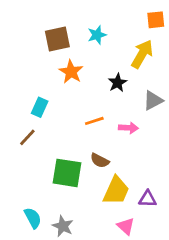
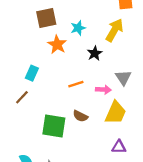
cyan star: (97, 35) -> (78, 28), moved
gray triangle: (153, 100) -> (123, 78), moved, turned -35
yellow trapezoid: (116, 191) -> (116, 113), moved

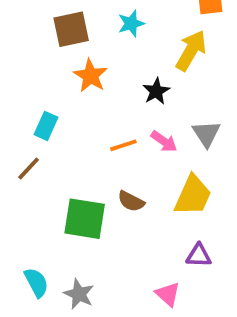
cyan star: (78, 28) -> (131, 24), moved
pink arrow: (103, 90) -> (164, 141), moved, turned 32

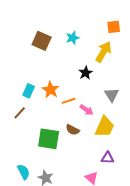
brown square: (71, 29) -> (42, 41), turned 36
orange star: (90, 76) -> (51, 90), moved
pink arrow: (164, 141) -> (87, 110), moved

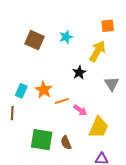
gray triangle: (112, 95) -> (112, 84), moved
brown line: (20, 113) -> (12, 113), turned -40
brown semicircle: (73, 130) -> (66, 143), moved, turned 40

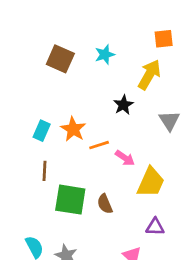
brown line: (12, 113) -> (44, 171), moved

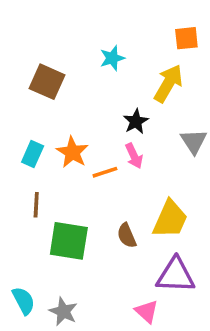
brown square: (60, 59) -> (47, 82), moved
pink arrow: (125, 158) -> (134, 156), moved, turned 30
brown semicircle: (105, 204) -> (127, 235), moved
purple triangle: (155, 227) -> (176, 275), size x1.6

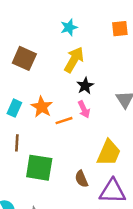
cyan star: (112, 58) -> (69, 27), moved
yellow arrow: (168, 83) -> (74, 60), moved
brown semicircle: (127, 235) -> (81, 179), moved

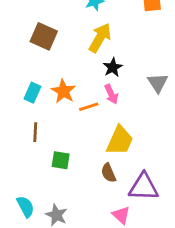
yellow trapezoid: (109, 153) -> (120, 141), moved
green square: (39, 168) -> (61, 160), size x0.6

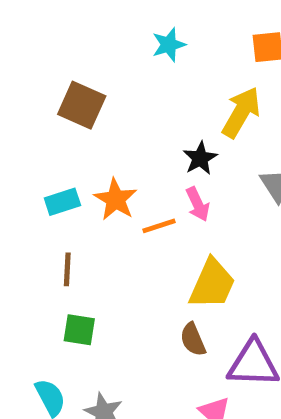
yellow arrow: (100, 38) -> (241, 112), moved
cyan rectangle: (32, 93) -> (62, 202), turned 48
green square: (61, 160) -> (79, 330), moved

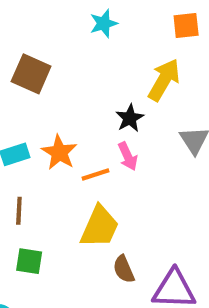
yellow trapezoid: (212, 284) -> (100, 227), moved

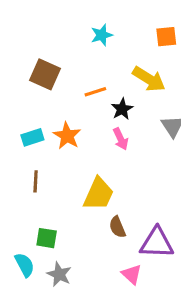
yellow arrow: (164, 80) -> (149, 79), turned 92
orange line: (96, 174) -> (95, 92), moved
green square: (29, 261) -> (47, 238), moved

